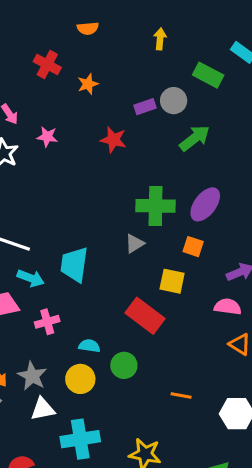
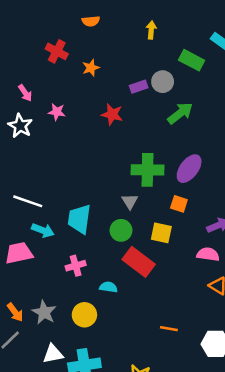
gray triangle: (134, 244) -> (130, 201), turned -30
pink cross: (47, 322) -> (76, 266), moved
cyan semicircle: (89, 346) -> (108, 287), moved
green circle: (124, 365) -> (121, 230), moved
white triangle: (43, 409) -> (53, 354), moved

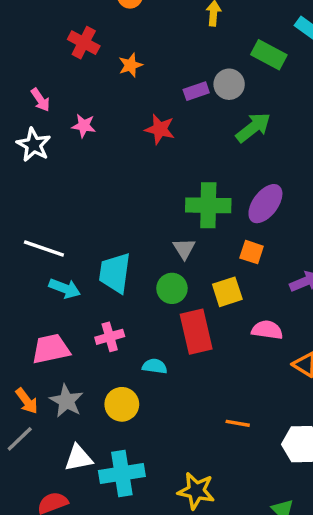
yellow square: (161, 233) -> (227, 292), turned -30
pink trapezoid: (19, 253) -> (51, 349), moved
pink semicircle: (208, 254) -> (267, 330), moved
red rectangle: (139, 262) -> (196, 332), turned 40

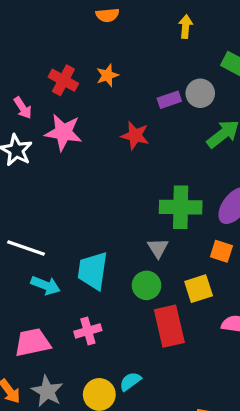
red cross: (84, 43) -> (63, 80), moved
pink star: (84, 126) -> (63, 132), size x1.6
cyan semicircle: (155, 366) -> (130, 381), moved, turned -45

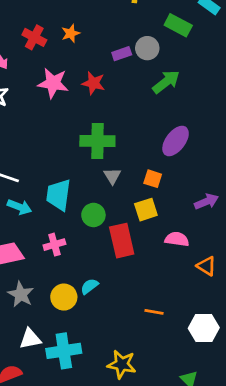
pink star: (63, 132) -> (53, 83), moved
green cross: (181, 207) -> (97, 141), moved
orange square: (221, 251) -> (153, 179), moved
green circle: (146, 285) -> (93, 215), moved

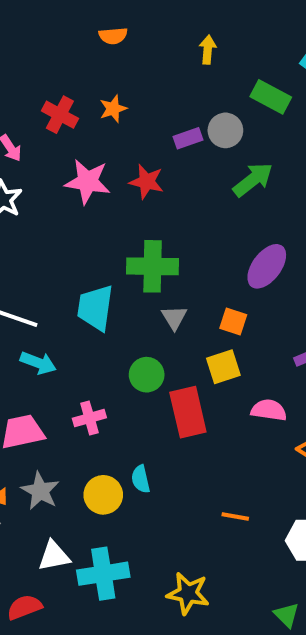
cyan trapezoid: (58, 195) -> (95, 308), moved
cyan semicircle: (89, 286) -> (141, 479), turned -66

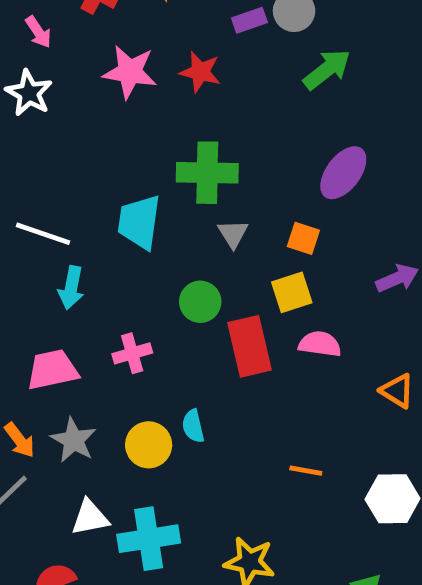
cyan arrow: (38, 363) -> (71, 288), turned 80
pink semicircle: (269, 410) -> (320, 344), moved

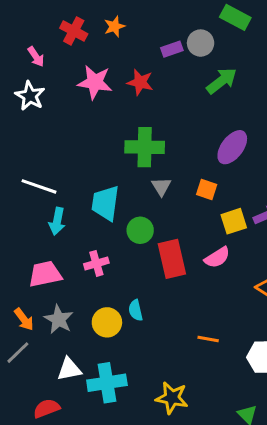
cyan trapezoid: (139, 222) -> (105, 203), moved
yellow square: (292, 292) -> (234, 221), moved
pink semicircle: (320, 344) -> (217, 257), turned 140

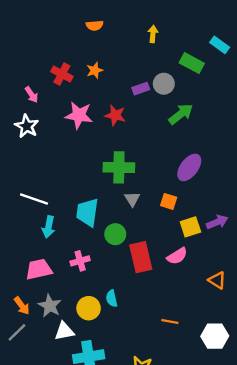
white triangle: (69, 369) -> (64, 331), moved

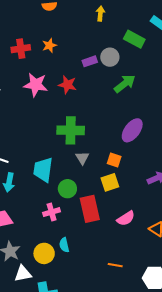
red cross: (62, 74) -> (21, 49), turned -36
yellow square: (190, 227) -> (110, 182), moved
pink semicircle: (177, 256) -> (126, 218), moved
pink cross: (80, 261) -> (52, 212), moved

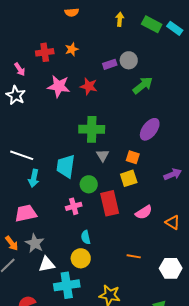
green rectangle: (134, 39) -> (152, 24), moved
yellow circle: (44, 253) -> (81, 258), moved

